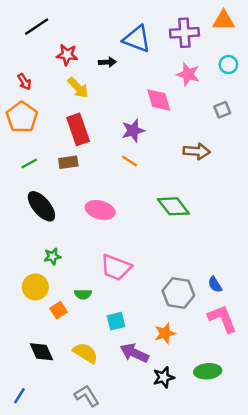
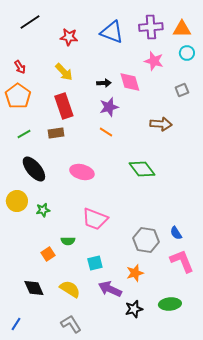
orange triangle: (224, 21) -> (182, 29), moved
red star: (67, 55) -> (69, 37), moved
black arrow: (107, 62) -> (104, 83), moved
yellow circle: (35, 287) -> (17, 201), moved

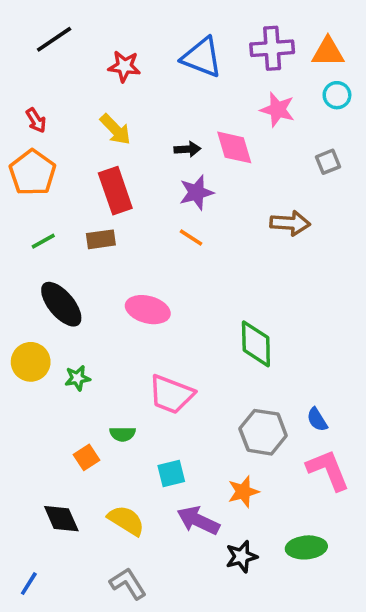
green diamond: (142, 169) -> (256, 344), moved, turned 36

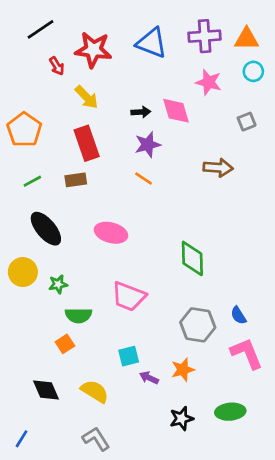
red star: (124, 66) -> (93, 50), size x1.5
red arrow: (36, 120) -> (57, 66), moved
green semicircle: (123, 434) -> (78, 315), moved, size x1.4
purple arrow: (198, 520) -> (149, 378), moved, size x0.6

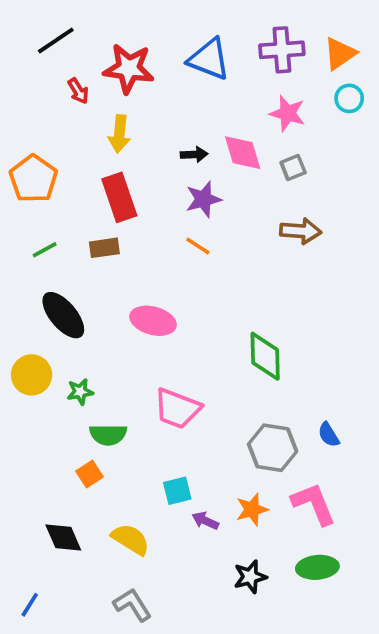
orange triangle: (247, 39) -> (340, 54), turned -35
yellow arrow: (87, 97) -> (119, 134), turned 50
gray square: (247, 122) -> (293, 168), moved
pink L-shape: (247, 353) -> (314, 504), moved

